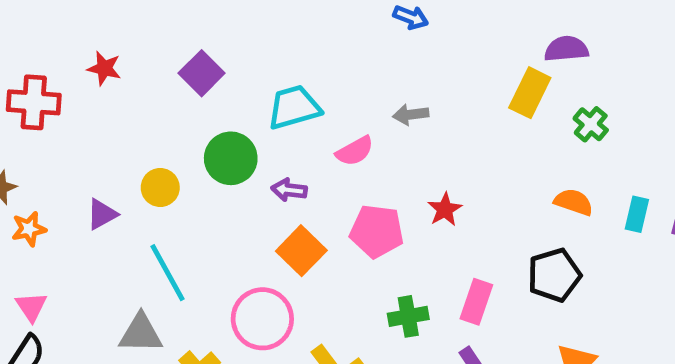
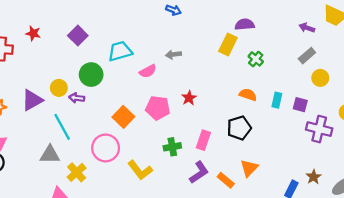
purple arrow: (289, 190) -> (77, 98), moved
purple triangle: (102, 214) -> (32, 100), size x1.5

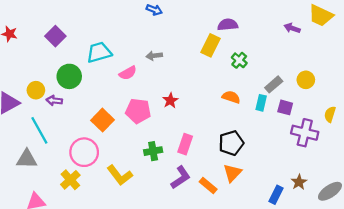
gray rectangle: (307, 56) -> (274, 84), moved
black pentagon: (239, 128) -> (231, 143), moved
yellow cross: (77, 172) -> (70, 180), moved

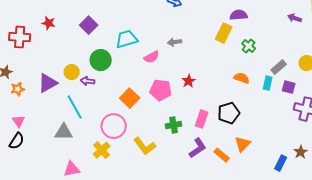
black pentagon: (231, 143) -> (229, 113), moved

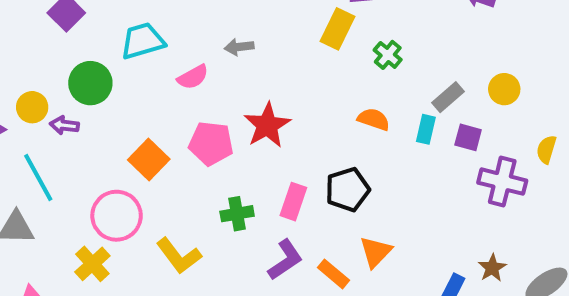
red star: (189, 81) -> (267, 125), size x1.6

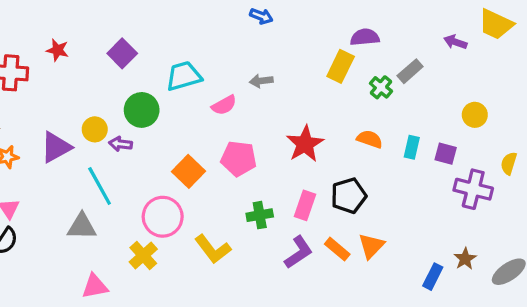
gray rectangle: (448, 97) -> (410, 71), moved
red star: (267, 125) -> (305, 144), moved
orange rectangle: (333, 274) -> (337, 249), moved

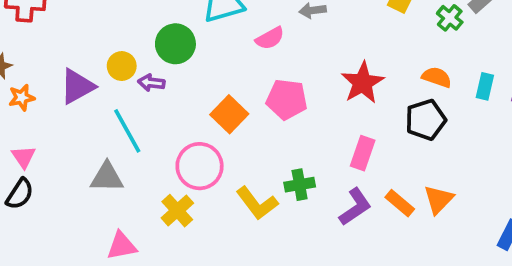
black pentagon: (349, 196) -> (426, 120), moved
green cross: (260, 215) -> (300, 185), moved

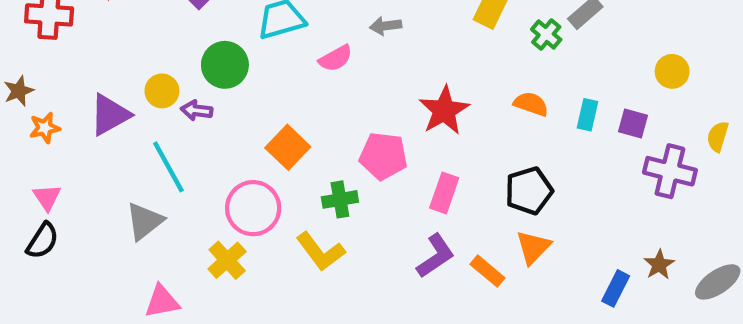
pink pentagon: (287, 99) -> (383, 156), moved
black pentagon: (426, 120) -> (529, 191), moved
gray triangle: (107, 177) -> (145, 221), turned -39
green cross: (300, 185) -> (340, 199), moved
orange rectangle: (400, 203) -> (488, 271), moved

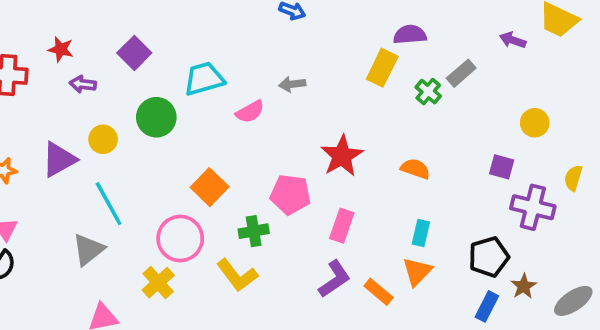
orange semicircle: (531, 104) -> (415, 169), moved
purple arrow: (197, 110) -> (83, 84), moved
cyan rectangle: (587, 115) -> (421, 233), moved
black pentagon: (529, 191) -> (489, 257), moved

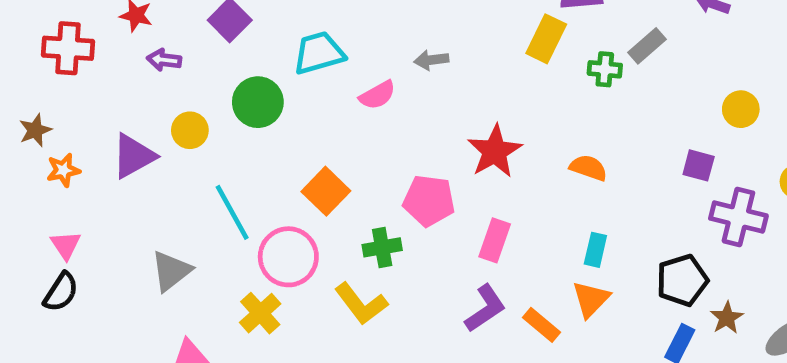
green cross: (428, 92) -> (605, 69), turned -35
cyan line: (109, 204) -> (232, 212), moved

